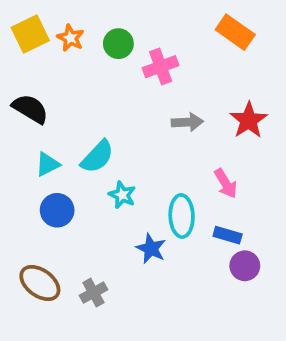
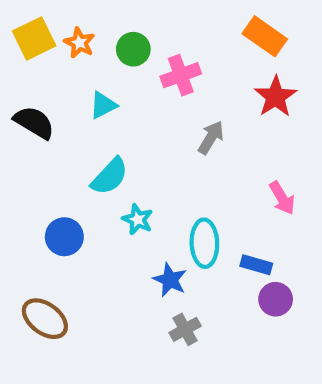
red star: (249, 120) -> (276, 97), moved
gray arrow: (187, 122) -> (211, 138), turned -56
cyan triangle: (48, 164) -> (103, 105), moved
pink arrow: (226, 183) -> (282, 198), moved
gray cross: (93, 293) -> (185, 329), moved

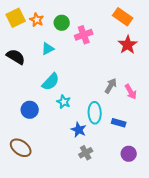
gray arrow: (211, 138) -> (111, 86), moved
purple circle: (276, 299) -> (129, 154), moved

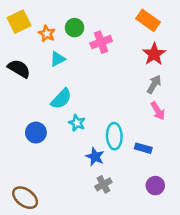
orange star: (37, 20) -> (47, 34), moved
gray arrow: (111, 86) -> (154, 84), moved
brown ellipse: (21, 148) -> (25, 198), moved

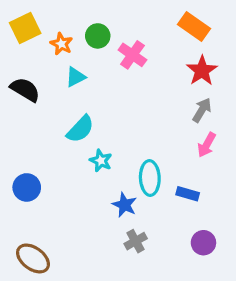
pink cross: (101, 42) -> (132, 55), turned -35
pink arrow: (158, 111) -> (207, 145), turned 60
blue circle: (36, 133) -> (27, 187), moved

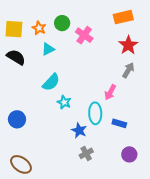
orange rectangle: (194, 26) -> (123, 17), turned -48
yellow square: (25, 28) -> (14, 29), moved, turned 30
pink arrow: (207, 145) -> (110, 92), moved

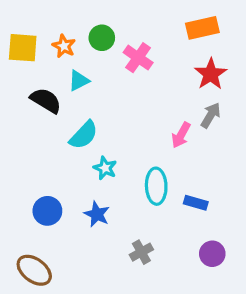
black semicircle: (16, 57) -> (46, 100), moved
pink arrow: (110, 92) -> (181, 135), moved
blue circle: (17, 119) -> (47, 211), moved
blue star: (79, 130) -> (97, 214), moved

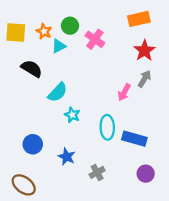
cyan triangle: (79, 81) -> (59, 46), moved
blue rectangle: (196, 203) -> (134, 139), size x1.5
blue star: (97, 214) -> (67, 157), moved

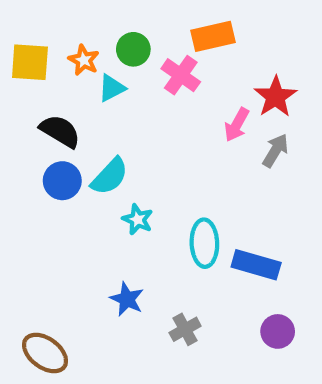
orange rectangle: (139, 19) -> (213, 36), moved
pink arrow: (124, 92) -> (237, 125), moved
blue circle: (33, 144) -> (62, 181), moved

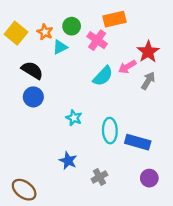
yellow square: (30, 62) -> (16, 33), turned 35
pink arrow: (237, 125) -> (127, 67), turned 30
cyan semicircle: (110, 176) -> (103, 76), moved

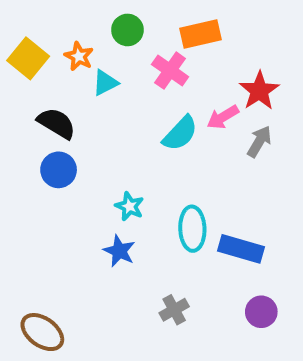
green circle: (72, 26) -> (127, 30), moved
blue star: (68, 161) -> (119, 251), moved

